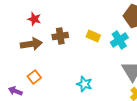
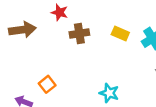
red star: (34, 19) -> (60, 12), moved
brown arrow: (31, 44) -> (22, 30), moved

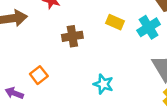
brown cross: (79, 33) -> (72, 36), moved

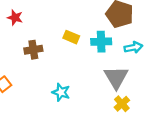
cyan cross: (149, 27) -> (101, 42), turned 30

